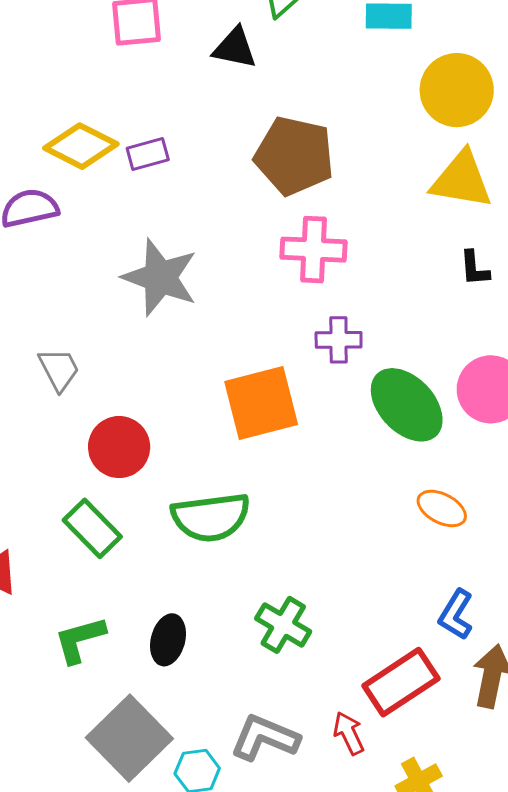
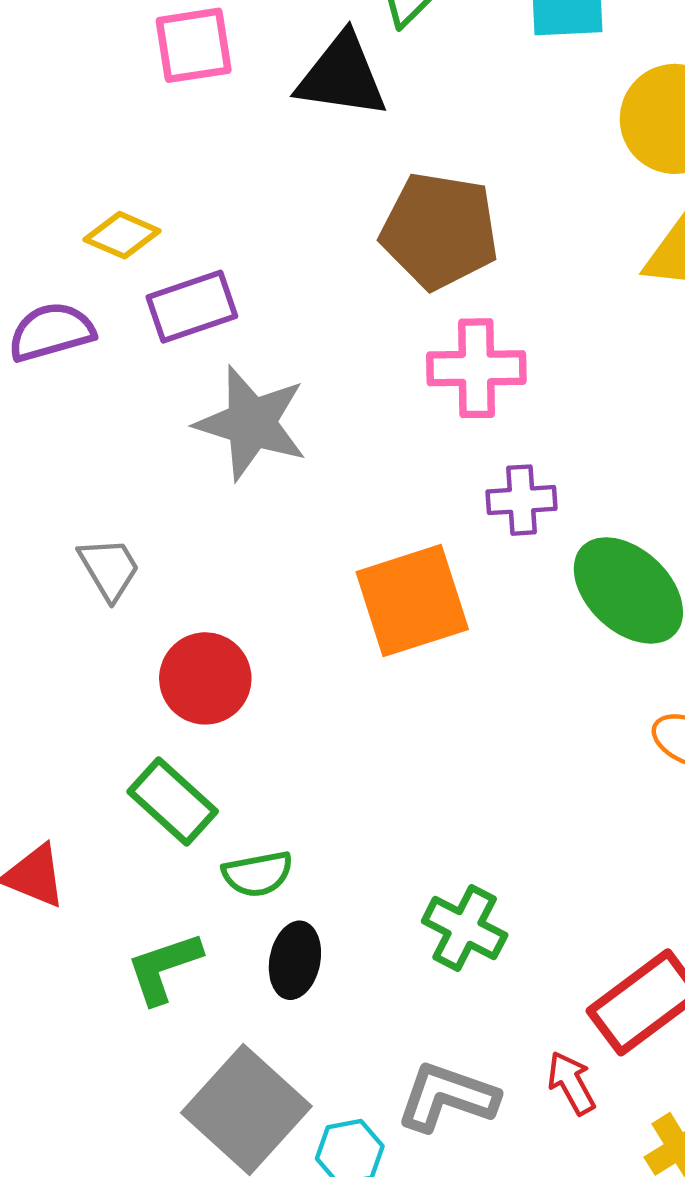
black triangle: (235, 48) -> (342, 76), size x1.4
yellow diamond: (81, 146) -> (122, 235), size x0.7
purple rectangle: (148, 154) -> (192, 307), moved, size x1.4
green semicircle: (211, 517) -> (258, 874), moved, size x0.6

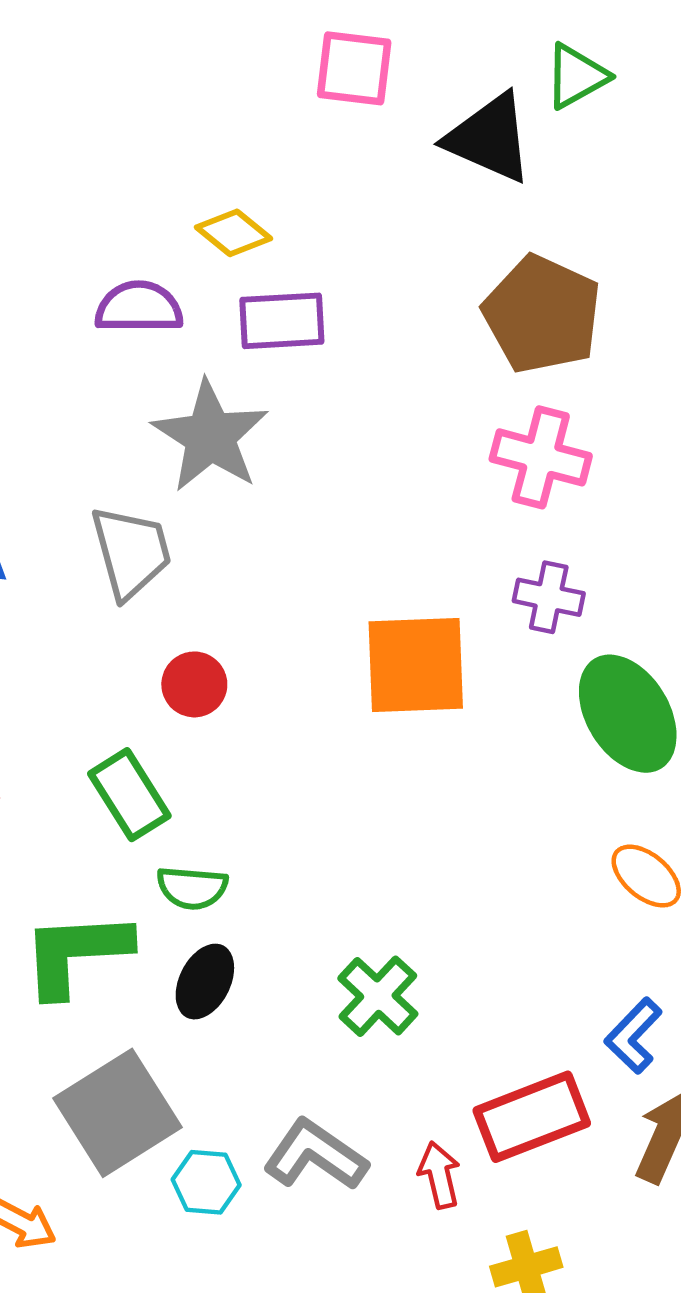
gray star: (251, 423) -> (210, 436), moved
gray trapezoid: (109, 569) -> (131, 552), size x1.4
red circle: (205, 678) -> (194, 684), size x0.7
green L-shape: (164, 968) -> (76, 953), size x1.4

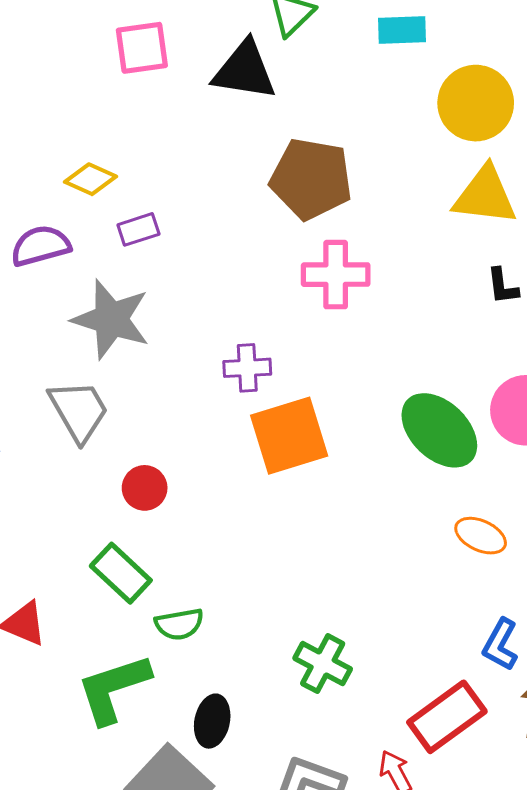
purple rectangle: (282, 321) -> (138, 229), size x0.7
purple cross: (549, 597) -> (247, 368), moved
black ellipse: (205, 982) -> (212, 721), moved

